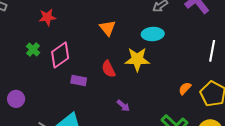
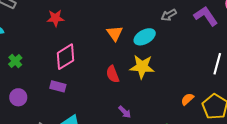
cyan ellipse: (153, 34) -> (145, 37), moved, turned -30
green cross: (33, 50) -> (15, 61), moved
purple rectangle: (79, 81) -> (58, 86), moved

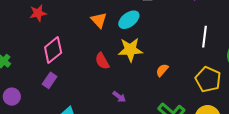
purple rectangle: (58, 86) -> (50, 80), turned -63
orange semicircle: (187, 99) -> (162, 70), moved

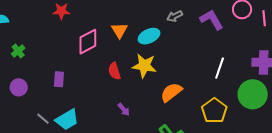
pink diamond: (53, 50) -> (88, 42), moved
orange semicircle: (162, 70) -> (171, 92), size x1.6
purple rectangle: (50, 80) -> (59, 79), turned -42

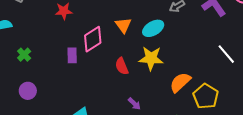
white line: (220, 68) -> (226, 54), turned -55
purple rectangle: (59, 79) -> (72, 55), moved
yellow pentagon: (214, 111) -> (206, 96), moved

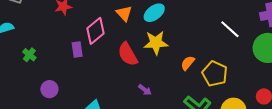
red semicircle: (122, 66) -> (128, 54), size x1.4
orange semicircle: (180, 82) -> (188, 63), size x0.7
purple circle: (28, 91) -> (49, 89), moved

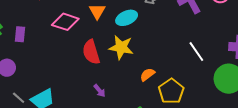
pink diamond: (96, 31) -> (65, 22), turned 44
purple rectangle: (77, 50) -> (20, 34), moved

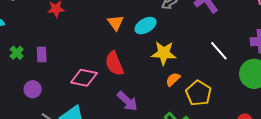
pink diamond: (65, 22) -> (84, 78), moved
yellow star: (121, 47) -> (164, 53), moved
purple arrow: (100, 91) -> (127, 101), size x1.6

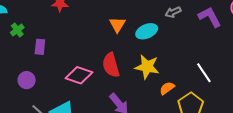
white line: (219, 51) -> (204, 73), moved
green cross: (17, 53) -> (17, 30), moved
yellow star: (164, 53) -> (147, 67), moved

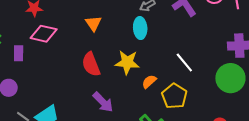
cyan ellipse: (147, 31) -> (140, 28), moved, turned -65
pink diamond: (79, 75) -> (44, 34), moved

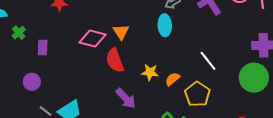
orange triangle: (93, 23) -> (121, 32), moved
pink diamond: (44, 34) -> (92, 39), moved
yellow star: (127, 62) -> (150, 72), moved, size x0.7

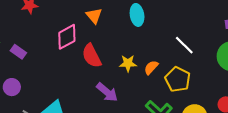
orange triangle: (121, 32) -> (94, 16), moved
pink diamond: (92, 39) -> (67, 37), turned -36
purple rectangle: (43, 48) -> (18, 52), turned -49

